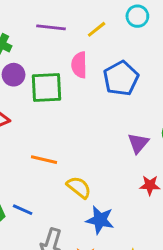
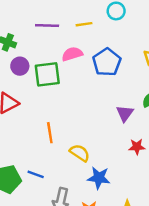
yellow line: (97, 29) -> (84, 24), turned 35
pink semicircle: (79, 65) -> (72, 54), turned 78
orange line: (44, 160) -> (50, 133), turned 72

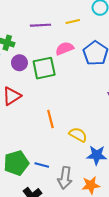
blue line: (36, 174) -> (42, 165), moved

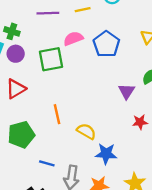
purple circle: (19, 63) -> (16, 54), moved
green pentagon: (16, 163) -> (21, 135), moved

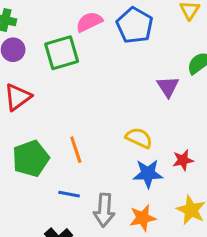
orange line: (57, 114) -> (76, 150), moved
red star: (140, 122) -> (183, 160), moved
yellow semicircle: (86, 131) -> (139, 138), moved

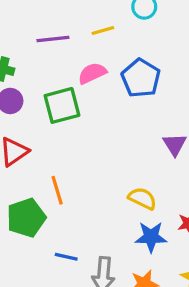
orange line: (76, 150) -> (57, 190), moved

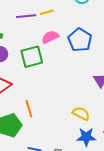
yellow line: (103, 30) -> (47, 12), moved

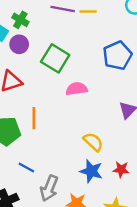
pink semicircle: (50, 37) -> (77, 89), moved
green square: (32, 57) -> (55, 58), turned 30

